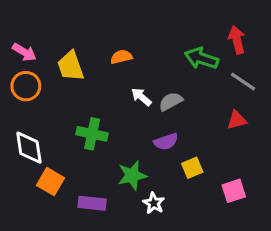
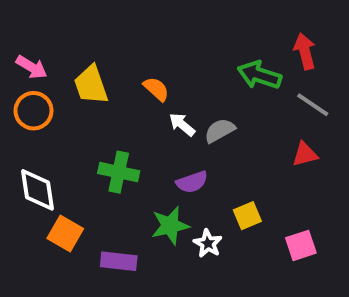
orange semicircle: (121, 57) -> (156, 89), moved, turned 55
purple semicircle: (166, 142) -> (192, 182), moved
white star: (154, 203) -> (208, 243), moved

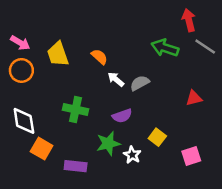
red arrow: (305, 51) -> (189, 20), moved
gray line: (313, 105) -> (205, 47), moved
yellow square: (247, 216) -> (157, 137), turned -30

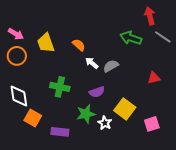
yellow square: (157, 137) -> (125, 109), size x1.5

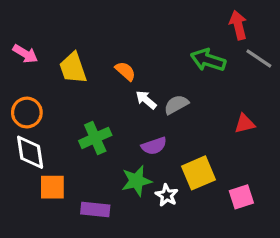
orange circle: (17, 56) -> (27, 113), moved
green cross: (60, 87) -> (95, 138), turned -36
yellow square: (125, 109) -> (199, 173), turned 30
orange square: (33, 118) -> (52, 187), turned -30

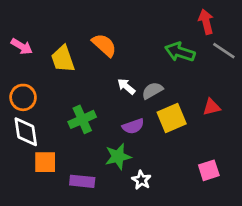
orange semicircle: (125, 71) -> (104, 45), moved, size x1.4
yellow square: (199, 173) -> (172, 118), moved
white star: (167, 195) -> (141, 180), moved

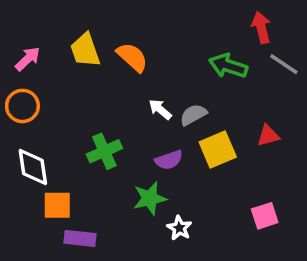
pink arrow: (22, 46) -> (28, 59), turned -75
yellow trapezoid: (63, 59) -> (85, 50), moved
orange circle: (23, 97) -> (22, 106), moved
purple rectangle: (82, 181) -> (80, 238), moved

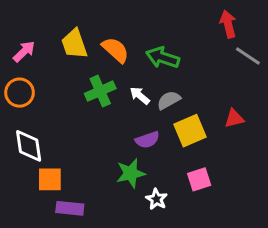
green arrow: (228, 66) -> (163, 58), moved
green cross: (104, 151) -> (100, 91), moved
pink square: (265, 216) -> (199, 179), moved

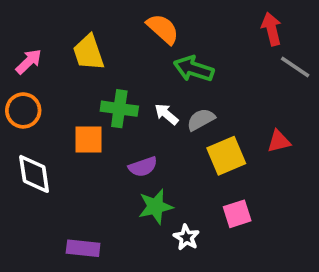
orange semicircle: (115, 50) -> (163, 29), moved
green cross: (100, 91) -> (119, 109), turned 32
purple semicircle: (147, 140) -> (143, 167), moved
orange square: (50, 179) -> (88, 139), moved

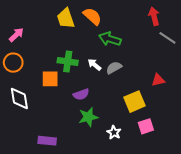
yellow trapezoid: (88, 52) -> (66, 18), moved
yellow square: (226, 156) -> (135, 102), moved
pink square: (237, 214) -> (146, 126), moved
white star: (186, 237) -> (114, 132), moved

